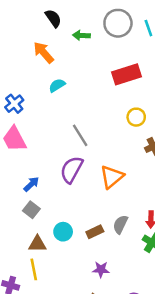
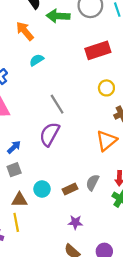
green arrow: (81, 35) -> (58, 16), size x1.5
orange triangle: (112, 177) -> (106, 141), moved
gray square: (31, 210) -> (14, 170), turned 32

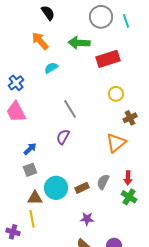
green arrow: (58, 16) -> (79, 43), moved
purple semicircle: (50, 134) -> (63, 137), size x0.7
cyan circle: (42, 189) -> (56, 188), size x1.5

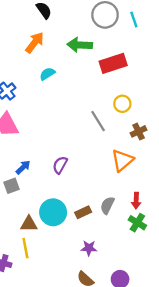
orange arrow: (40, 41) -> (35, 43), turned 78
gray line: (70, 109) -> (98, 121), moved
purple semicircle: (63, 137) -> (60, 165), moved
gray square: (30, 170) -> (12, 186), moved

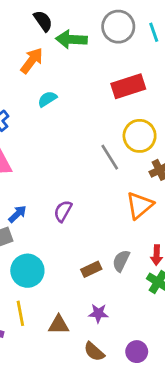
green arrow: (80, 45) -> (71, 39), moved
yellow circle: (122, 104) -> (140, 136), size x1.5
cyan circle: (53, 212) -> (27, 271), moved
brown triangle: (29, 224) -> (59, 325), moved

